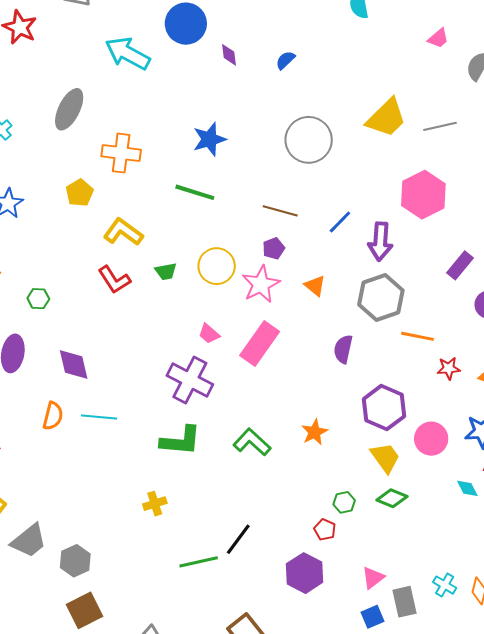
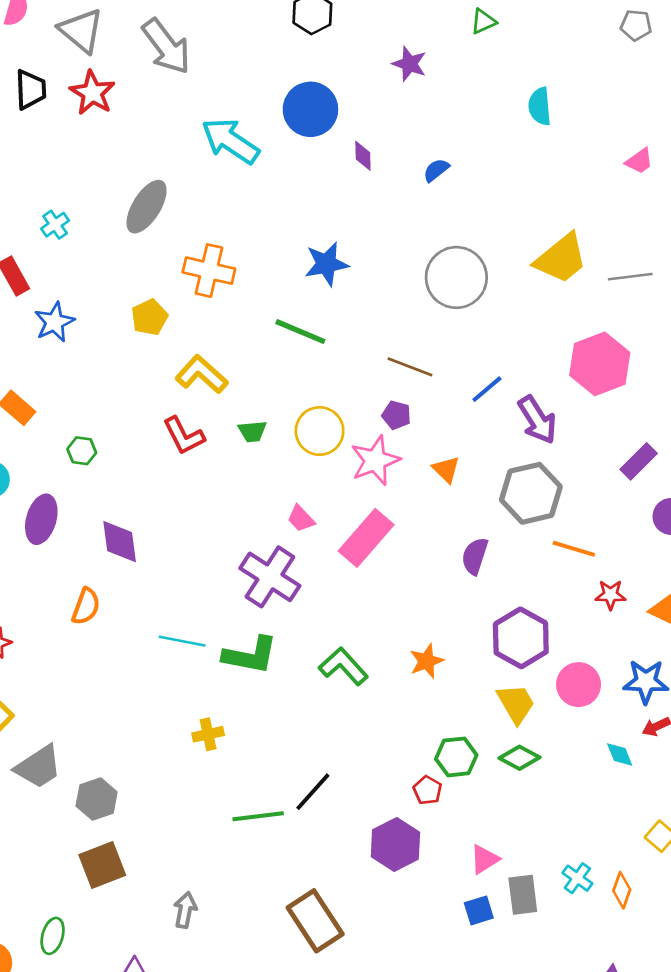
purple arrow: (380, 241) -> (537, 420), turned -42
purple pentagon: (274, 248) -> (396, 415), turned 30
cyan line: (99, 417) -> (182, 641), moved
green hexagon: (344, 502) -> (456, 757), size x1.4

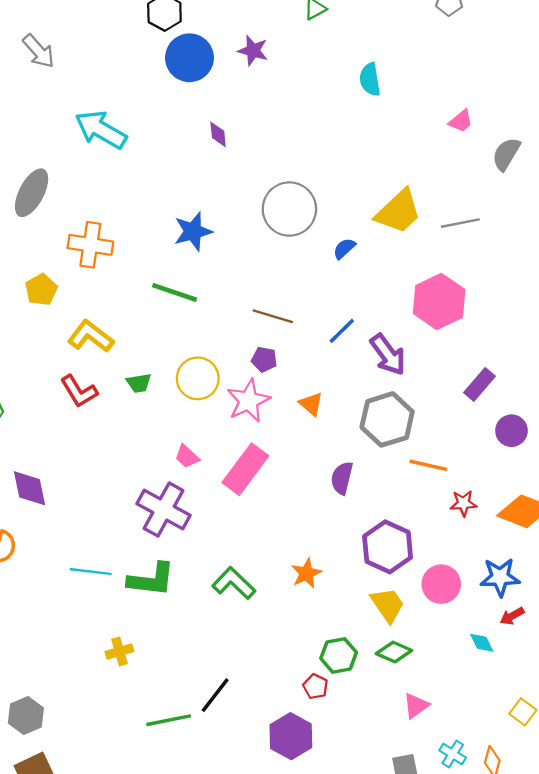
gray arrow: (166, 47) -> (39, 51), size x0.7
blue circle: (310, 109) -> (189, 58), moved
blue semicircle: (436, 170) -> (344, 249), moved
gray circle: (456, 277) -> (289, 209), moved
pink triangle: (484, 859) -> (416, 706), moved

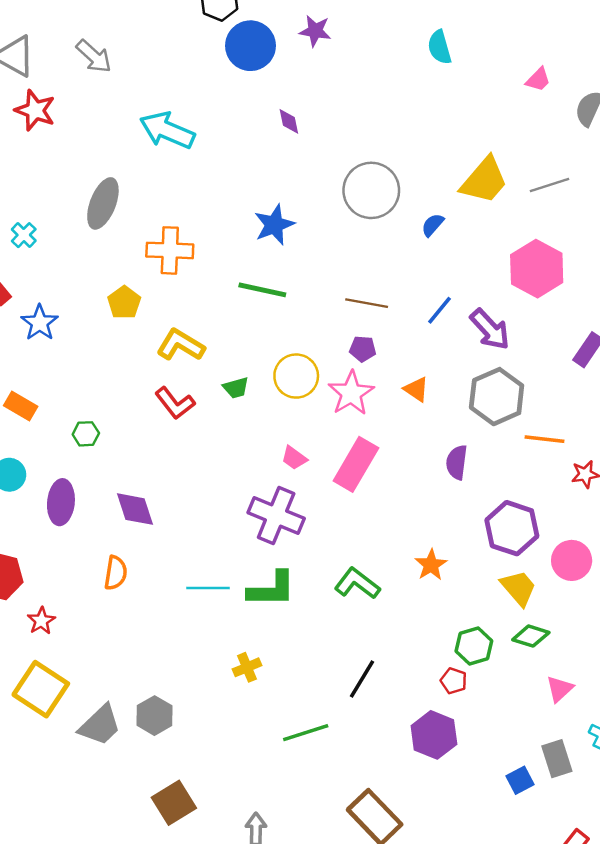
black line: (215, 695) -> (362, 679), moved
gray hexagon: (26, 716) -> (154, 716), moved

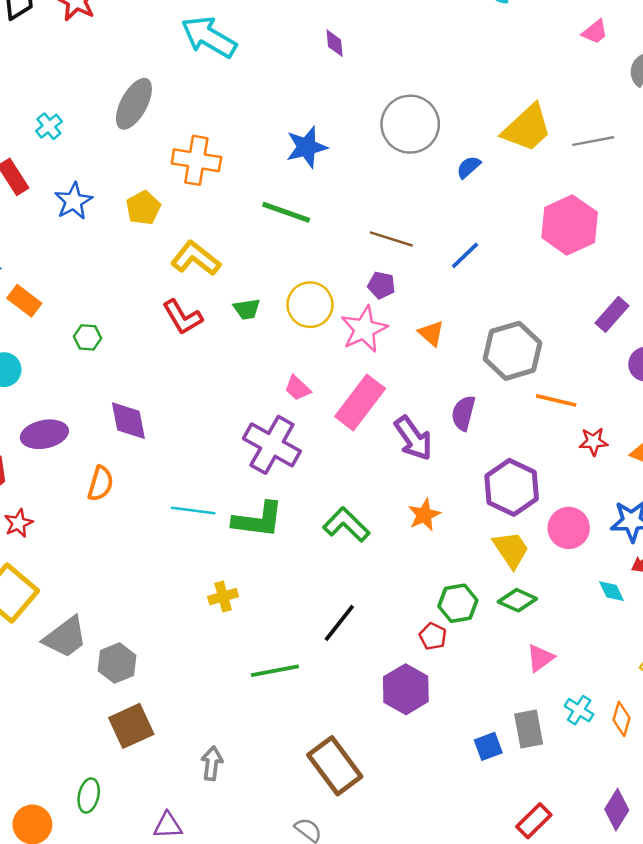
blue star: (40, 323) -> (73, 201), moved
purple arrow: (490, 329) -> (413, 438), moved
purple ellipse: (61, 502) -> (44, 434), moved, turned 66
gray hexagon: (154, 716) -> (117, 663), moved

